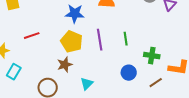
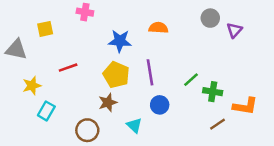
green line: (126, 39) -> (191, 80), moved, turned 56
blue circle: (129, 73) -> (160, 105), moved
cyan triangle: (87, 84) -> (134, 125), turned -32

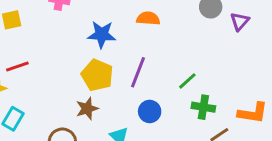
red line: (68, 68) -> (17, 66), moved
purple line: (150, 72) -> (138, 72), turned 30
green cross: (213, 92) -> (203, 107), moved

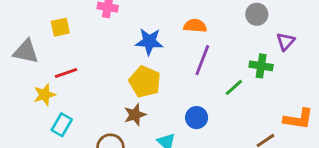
purple triangle: (240, 21) -> (285, 42), moved
purple line: (138, 72) -> (202, 60), moved
green cross: (203, 107) -> (261, 66), moved

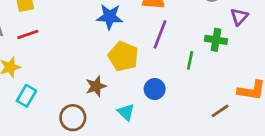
red line: (66, 73) -> (28, 34), moved
yellow pentagon: (145, 82) -> (123, 56), moved
green line: (234, 87) -> (190, 60), turned -36

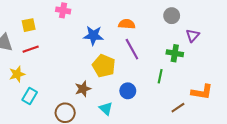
purple line: (160, 34) -> (132, 49), turned -50
green line: (190, 60) -> (160, 76), moved

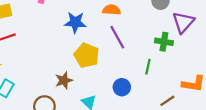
purple triangle: (193, 35) -> (183, 22), size x1.5
blue circle: (128, 91) -> (122, 87), moved

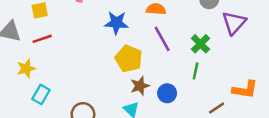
green cross: (164, 42) -> (200, 44), moved, turned 36
brown star: (64, 80) -> (140, 86), moved

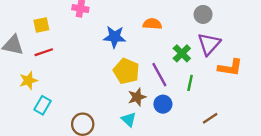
purple triangle: (234, 23) -> (209, 44), moved
purple line: (162, 39) -> (159, 75), moved
green cross: (200, 44) -> (182, 53), moved
orange L-shape: (245, 90) -> (230, 68), moved

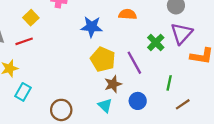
yellow square: (41, 25) -> (31, 18), moved, turned -32
green line: (190, 83) -> (169, 83), moved
blue circle: (163, 104) -> (138, 101), moved

